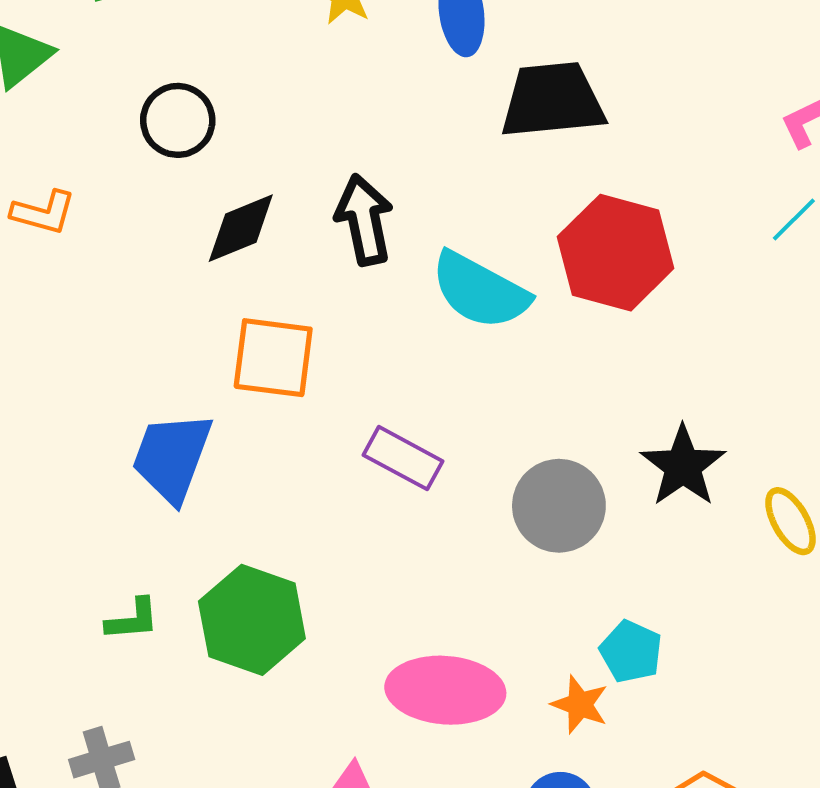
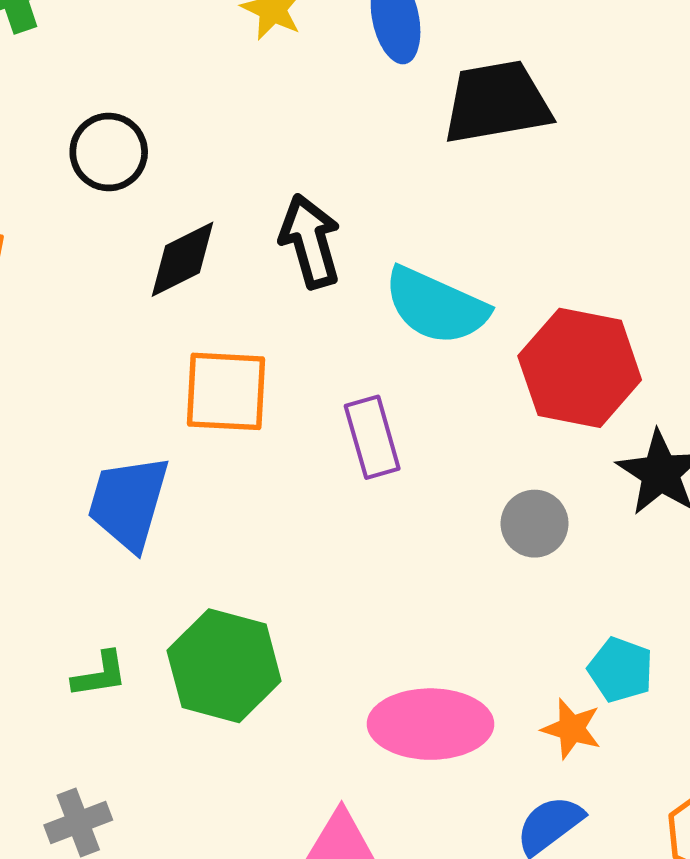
red hexagon: (616, 253) -> (580, 368), moved
purple rectangle: (403, 458) -> (372, 437), moved, turned 50
gray circle: (559, 506) -> (535, 524), size x0.7

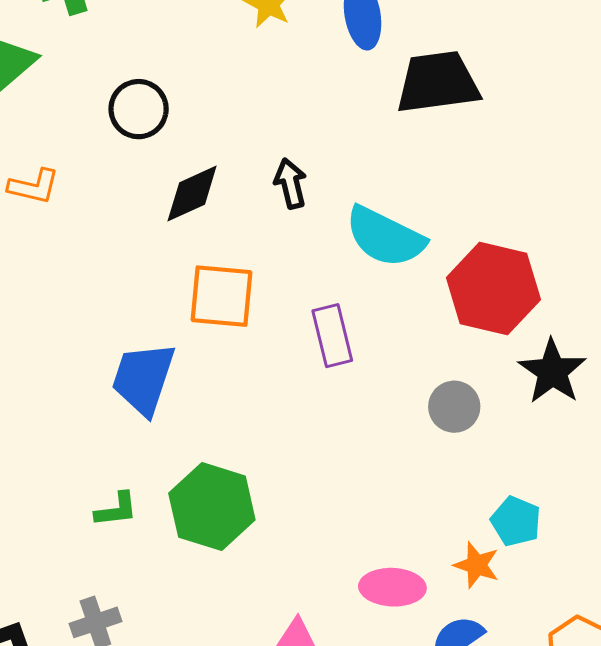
black arrow: (310, 241) -> (290, 183), size x0.7
pink ellipse: (430, 724) -> (392, 587), moved, size x0.7

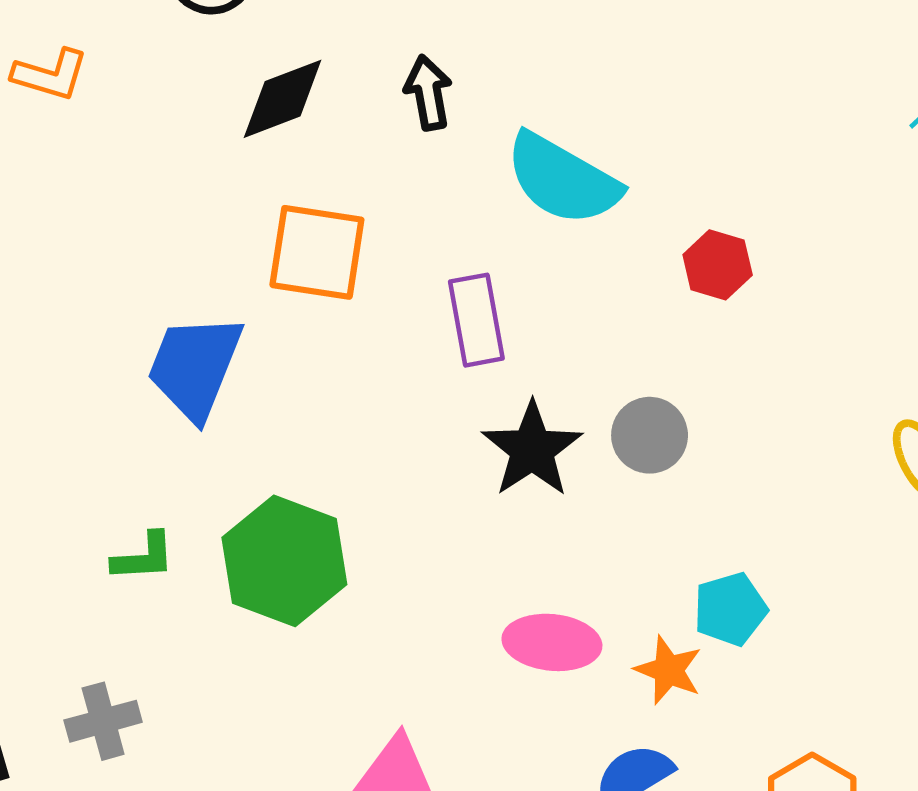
red hexagon: (493, 289) -> (718, 265), size x0.5
black star: (552, 371) -> (532, 449), moved
cyan pentagon: (516, 521) -> (730, 609), turned 30
pink ellipse: (392, 587) -> (552, 642), moved

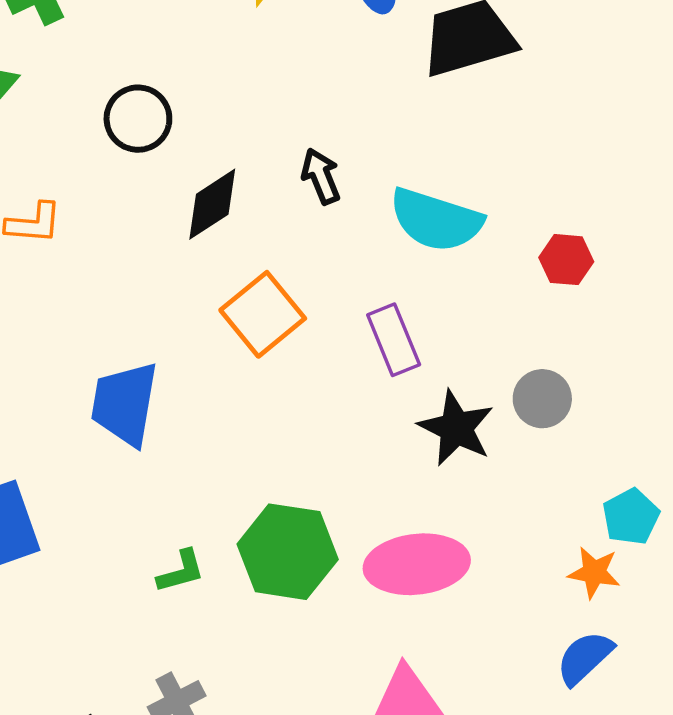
orange square: (317, 252) -> (263, 314), turned -36
blue trapezoid: (195, 367) -> (125, 404), moved
pink ellipse: (552, 642) -> (417, 564), moved, size x1.4

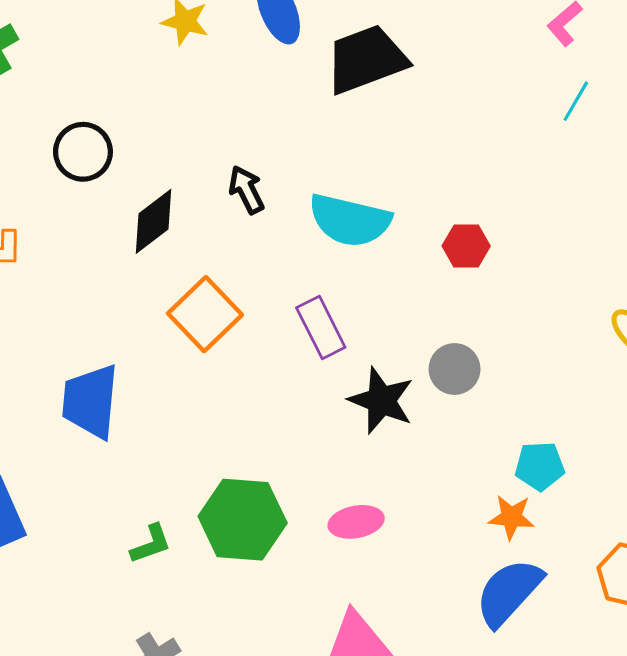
cyan pentagon: (631, 517) -> (540, 466), turned 30
pink ellipse: (417, 564) -> (356, 522), size x0.6
blue semicircle: (585, 658) -> (509, 592), size x1.4

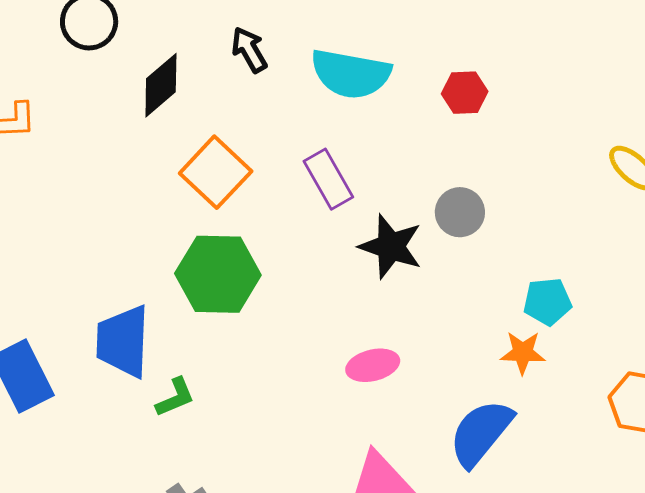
blue trapezoid: (90, 401) -> (123, 341), moved
green hexagon: (243, 520) -> (218, 274), moved
blue semicircle: (509, 592) -> (481, 433), moved

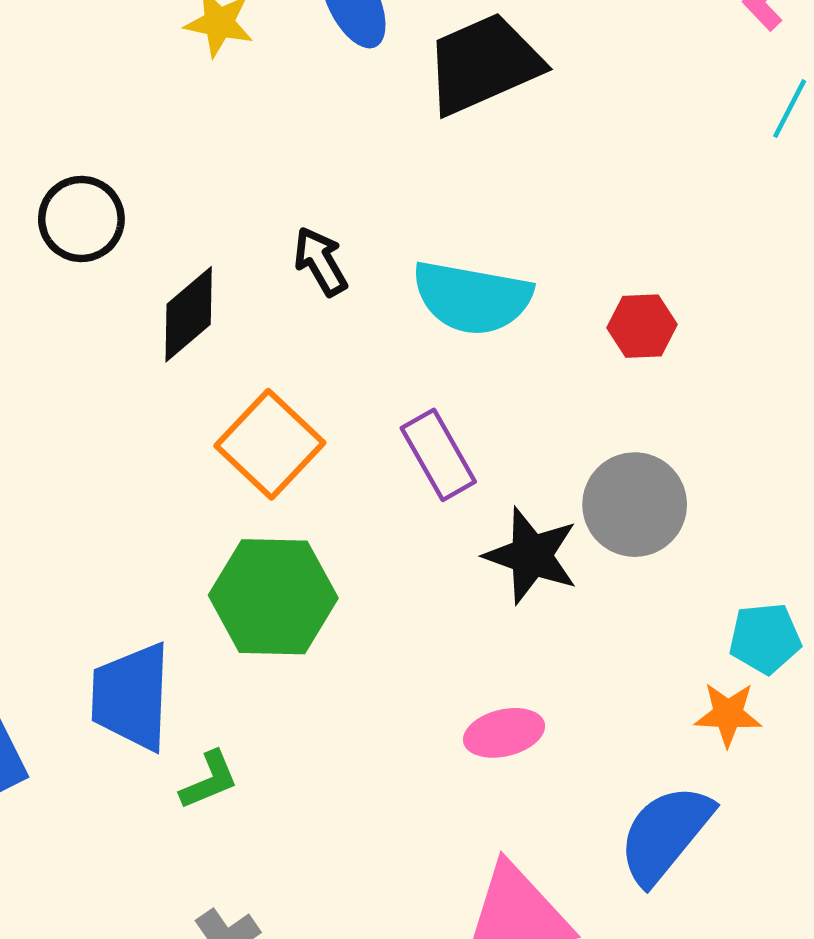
gray circle: (460, 212) -> (635, 505), size x1.4

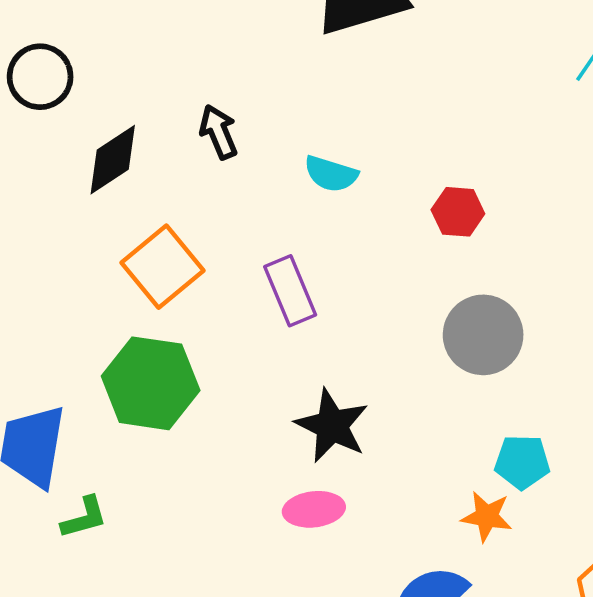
cyan semicircle: (472, 298) -> (331, 174), size x0.6
gray circle: (635, 505) -> (483, 335), moved
black star: (531, 556) -> (332, 426), moved

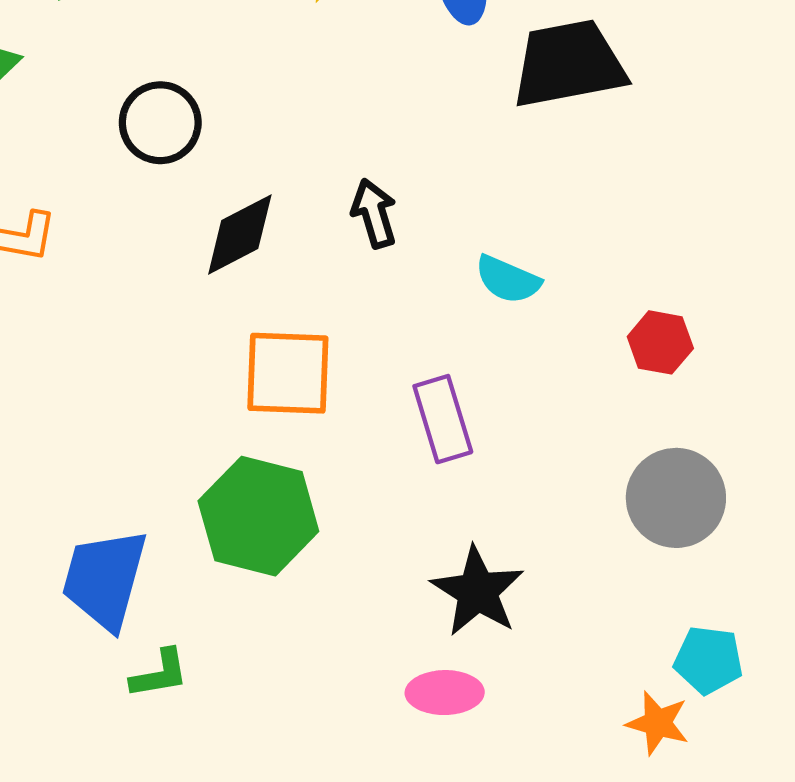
orange square: (163, 267) -> (288, 373), turned 36

